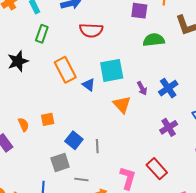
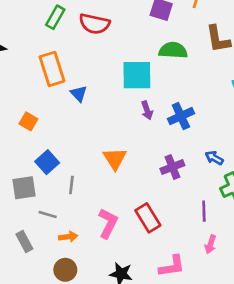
green rectangle: (42, 34) -> (55, 17), moved
cyan square: (112, 70) -> (137, 75), moved
orange triangle: (122, 105) -> (115, 159), moved
orange square: (48, 119) -> (28, 121), moved, turned 32
gray line: (97, 146) -> (71, 185), moved

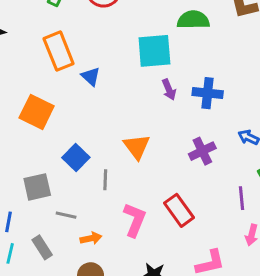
blue cross: (181, 116) -> (208, 93), turned 35
orange square: (28, 121) -> (37, 112), size x1.6
blue square: (47, 162) -> (76, 158), moved
gray line: (71, 185) -> (105, 180), moved

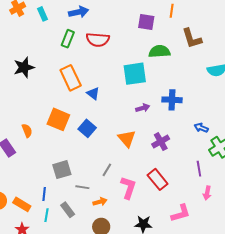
purple arrow: (169, 90) -> (143, 108), moved, turned -80
purple cross: (202, 151) -> (161, 142), moved
blue square: (76, 158) -> (87, 128), moved
gray line: (105, 180) -> (107, 170), moved, turned 32

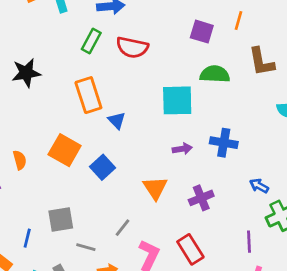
blue line: (44, 194) -> (27, 238), moved

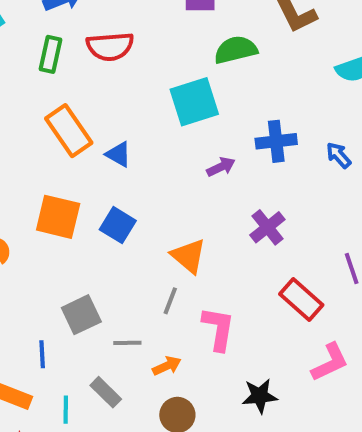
blue arrow: (259, 186) -> (339, 155), moved, turned 36
orange triangle: (155, 188) -> (188, 256), moved
red rectangle: (190, 249) -> (301, 299), moved

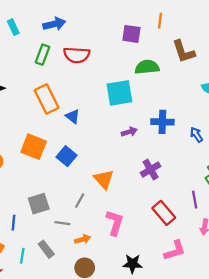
gray line: (170, 301) -> (80, 201), moved

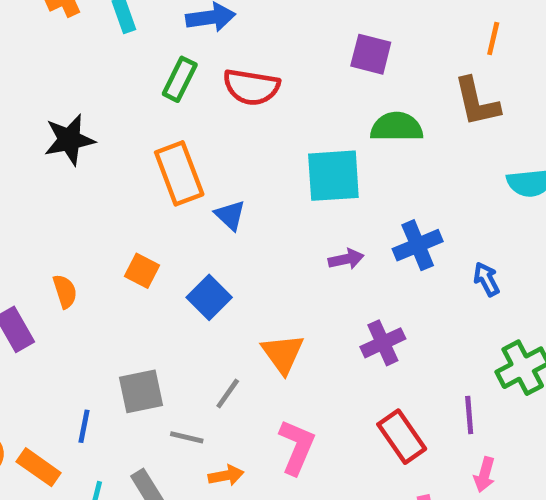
orange line: (160, 21) -> (493, 38), moved
blue cross: (162, 122) -> (418, 245), turned -30
orange square: (34, 147) -> (142, 271), size x0.6

